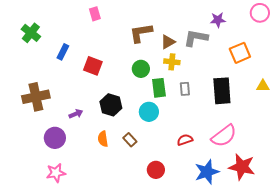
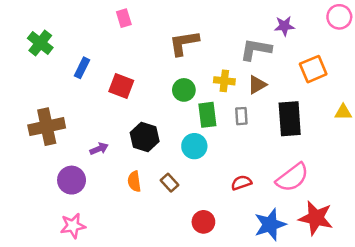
brown triangle: (168, 42) -> (257, 85), moved

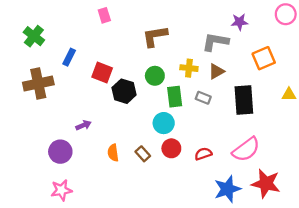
gray rectangle: (241, 116) -> (203, 98), turned -64
brown cross: (47, 127) -> (38, 83), moved
black hexagon: (145, 137) -> (124, 91), moved
red circle: (203, 222) -> (171, 148), moved

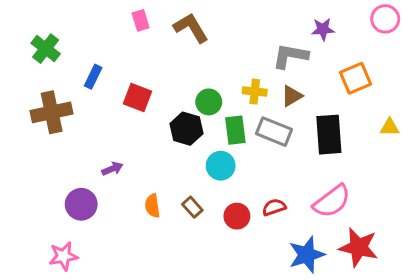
brown L-shape: (155, 36) -> (191, 28), moved, turned 68
black hexagon: (124, 91) -> (186, 129), moved
gray rectangle: (203, 98) -> (274, 132), size x1.6
red circle: (171, 148) -> (237, 216), moved
pink star: (61, 190) -> (63, 256), moved

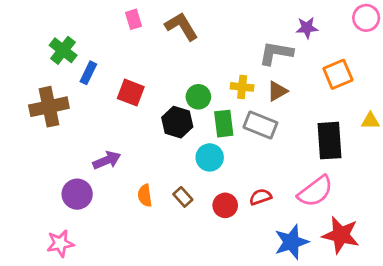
green cross: (46, 49) -> (63, 50), moved
black rectangle: (329, 135) -> (329, 141), moved
purple arrow: (112, 169) -> (107, 160), size x1.4

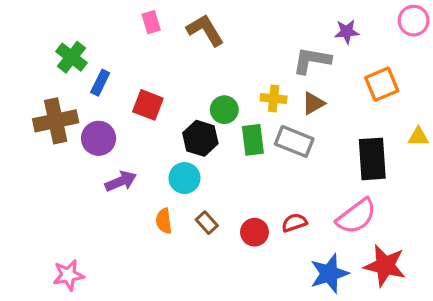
cyan circle: (210, 157) -> (184, 178), moved
purple circle: (77, 194) -> (99, 138), moved

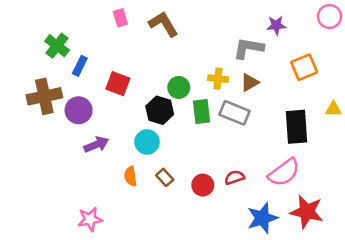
pink star: (68, 275) -> (90, 219), moved

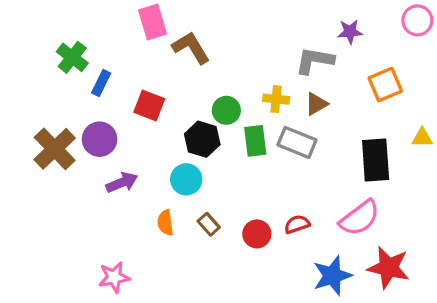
pink rectangle: (120, 18) -> (152, 22), size x1.5
brown L-shape: (163, 24) -> (191, 48), moved
brown cross: (44, 96) -> (55, 149), moved, turned -32

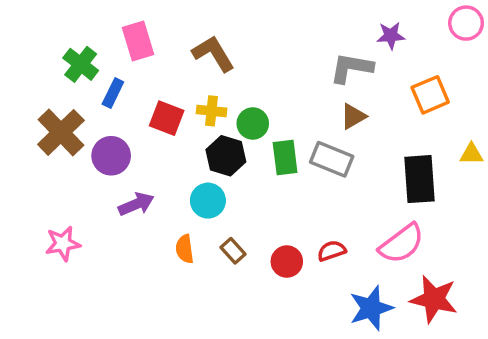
pink rectangle: (152, 22) -> (138, 41), moved
yellow cross: (276, 99) -> (212, 111), moved
brown cross: (55, 149) -> (61, 132), moved
pink star: (114, 277) -> (63, 244), moved

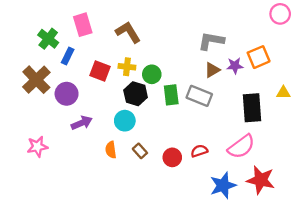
purple star: (391, 36) -> (235, 66), moved

